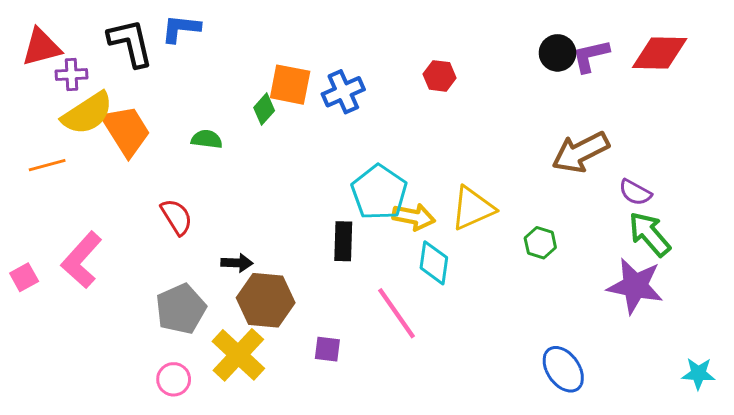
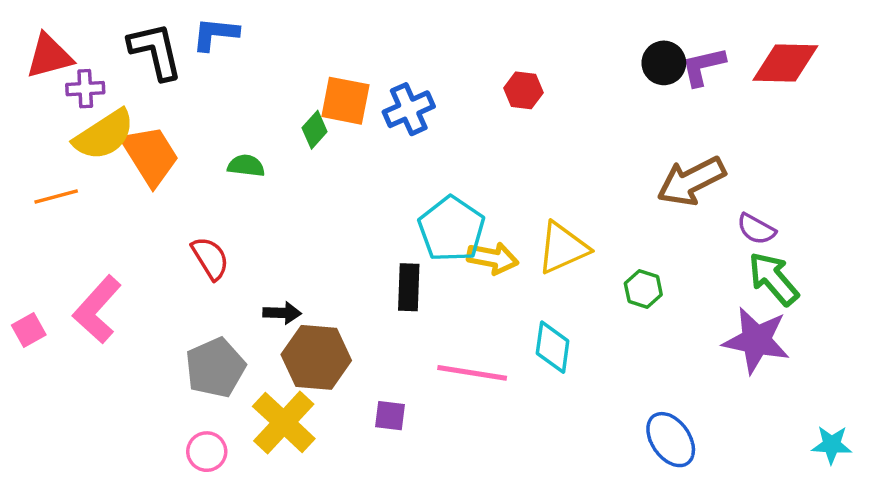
cyan diamond: (434, 263) -> (553, 347), moved
pink line: (396, 313) -> (472, 373), turned -46

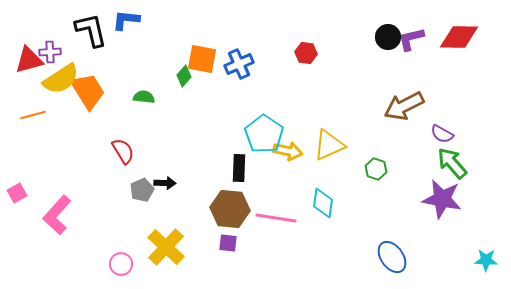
red triangle: (49, 56) -> (29, 60), moved
pink L-shape: (97, 309) -> (57, 215), moved
brown hexagon: (316, 357) -> (230, 209), moved
gray pentagon: (215, 368) -> (142, 190), moved, size x0.7

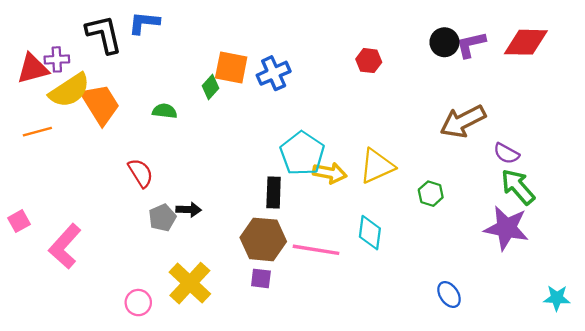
red hexagon: (306, 53) -> (369, 61), moved
blue ellipse: (392, 257) -> (449, 295), size x0.7

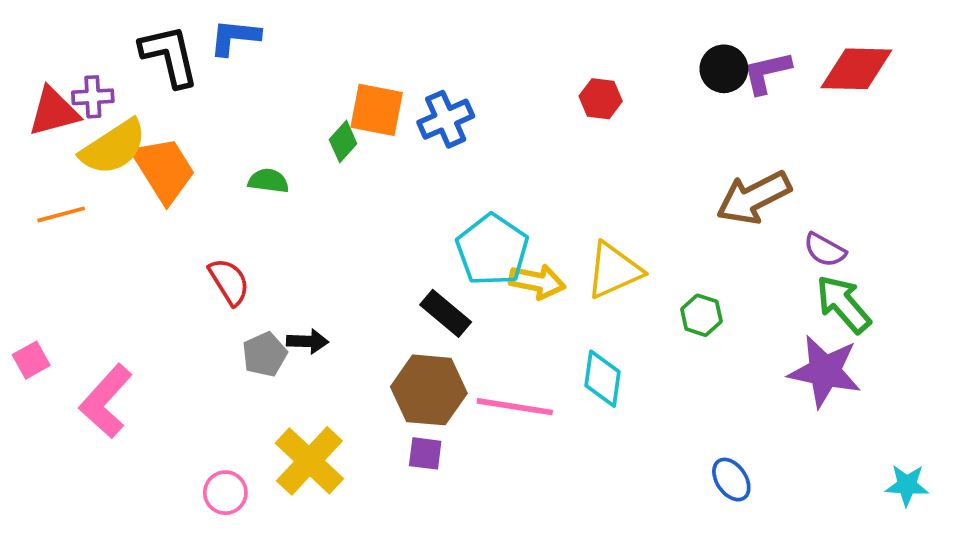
black rectangle: (274, 192) -> (446, 313), turned -52

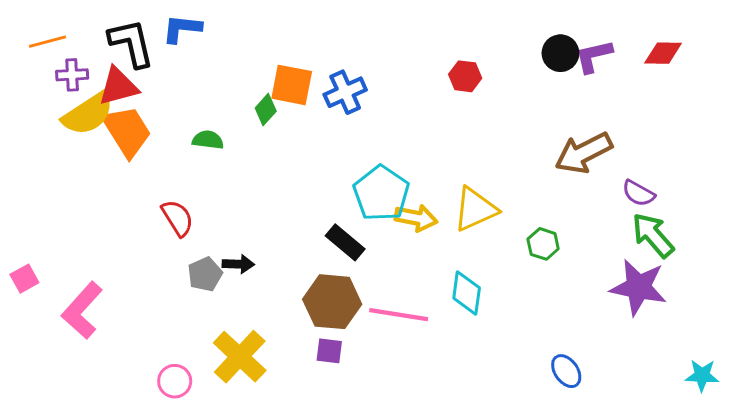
red diamond: (856, 69) -> (663, 53), size x0.7
red triangle: (54, 112) -> (118, 86), moved
orange line: (61, 214) -> (48, 42), moved

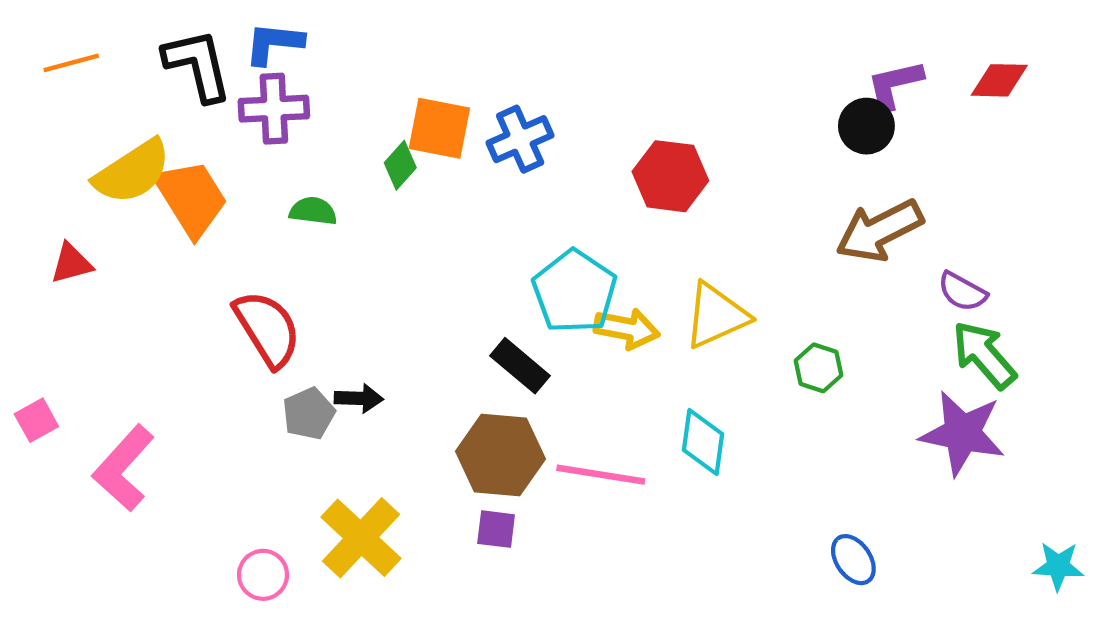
black circle: (560, 53) -> (866, 126), moved
purple cross: (72, 75) -> (274, 109), moved, size x1.4
red hexagon: (465, 76) -> (670, 176), moved, size x1.5
red triangle: (118, 86) -> (71, 263), moved, size x0.7
red semicircle: (178, 218) -> (267, 329), size x1.4

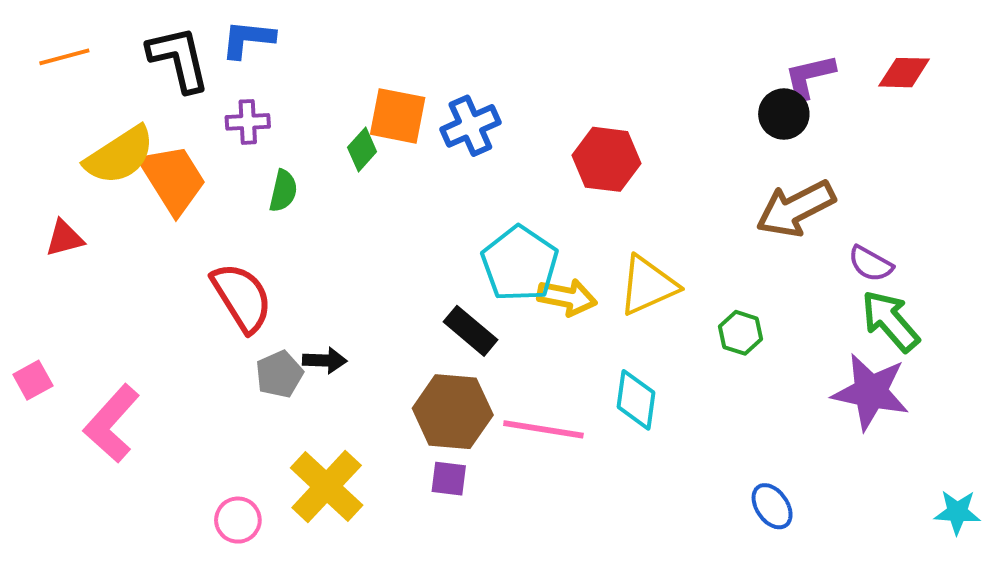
purple cross: (274, 109) -> (248, 122), moved, size x0.7
green semicircle: (313, 211) -> (283, 191), turned 96

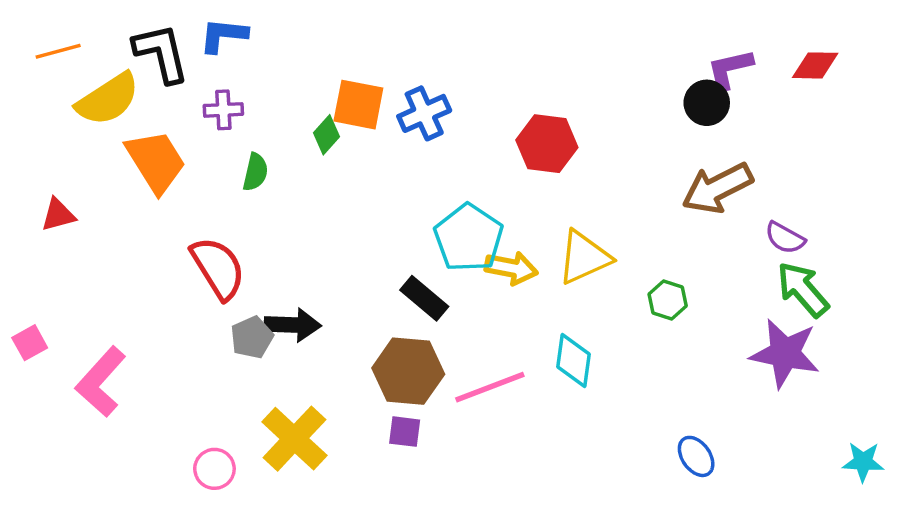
yellow semicircle: (120, 155) -> (108, 99), moved
black arrow: (325, 360) -> (293, 325), size x1.4
pink line: (543, 429) -> (490, 387), turned -30

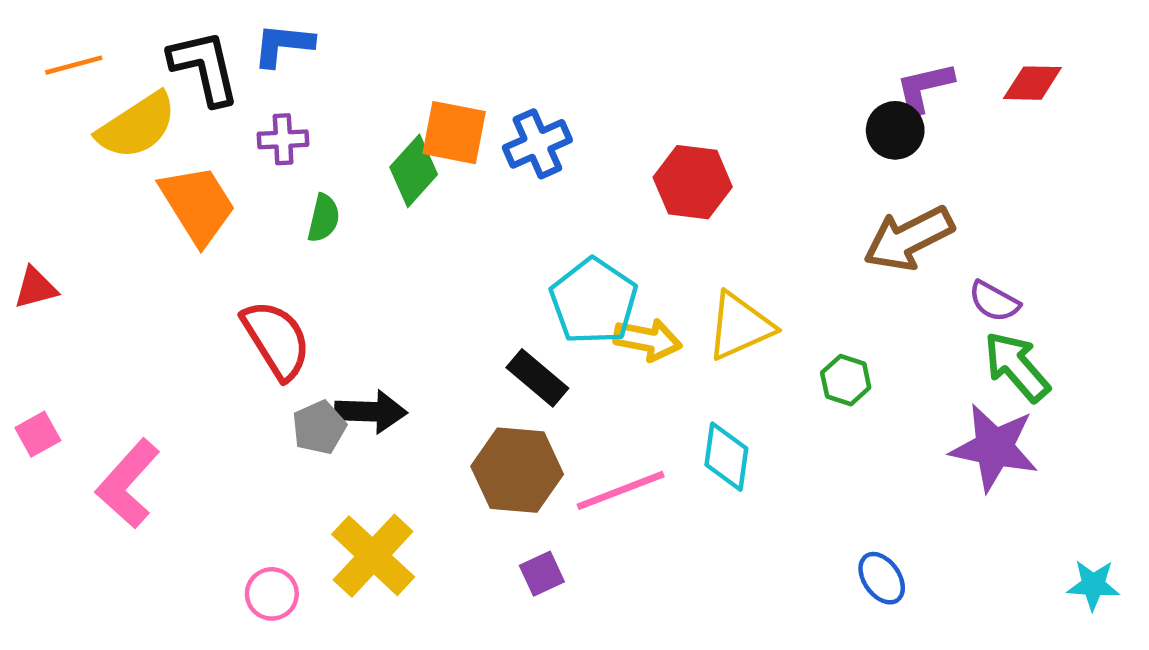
green diamond: (326, 135) -> (414, 171), size x1.4
red triangle: (58, 215) -> (36, 288), moved
purple square: (405, 432) -> (542, 574), moved, turned -32

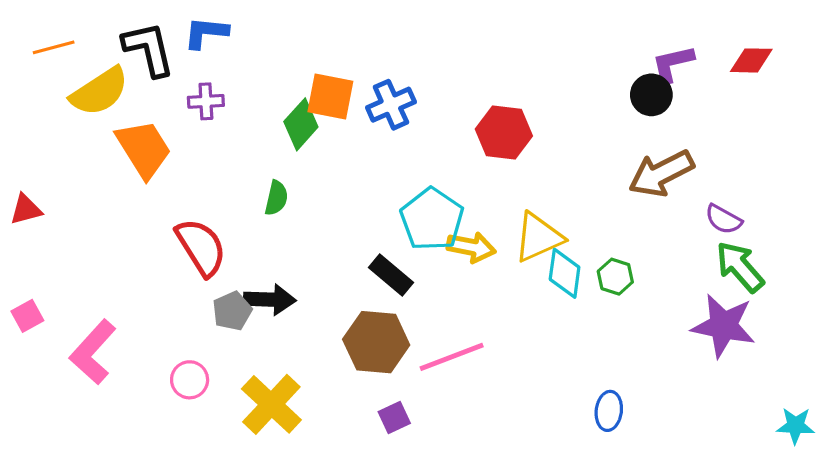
green semicircle: (324, 218) -> (276, 198), moved
cyan diamond: (726, 457) -> (565, 273), moved
blue ellipse: (882, 578) -> (609, 411), moved, turned 42
pink circle: (272, 594) -> (190, 380), moved

